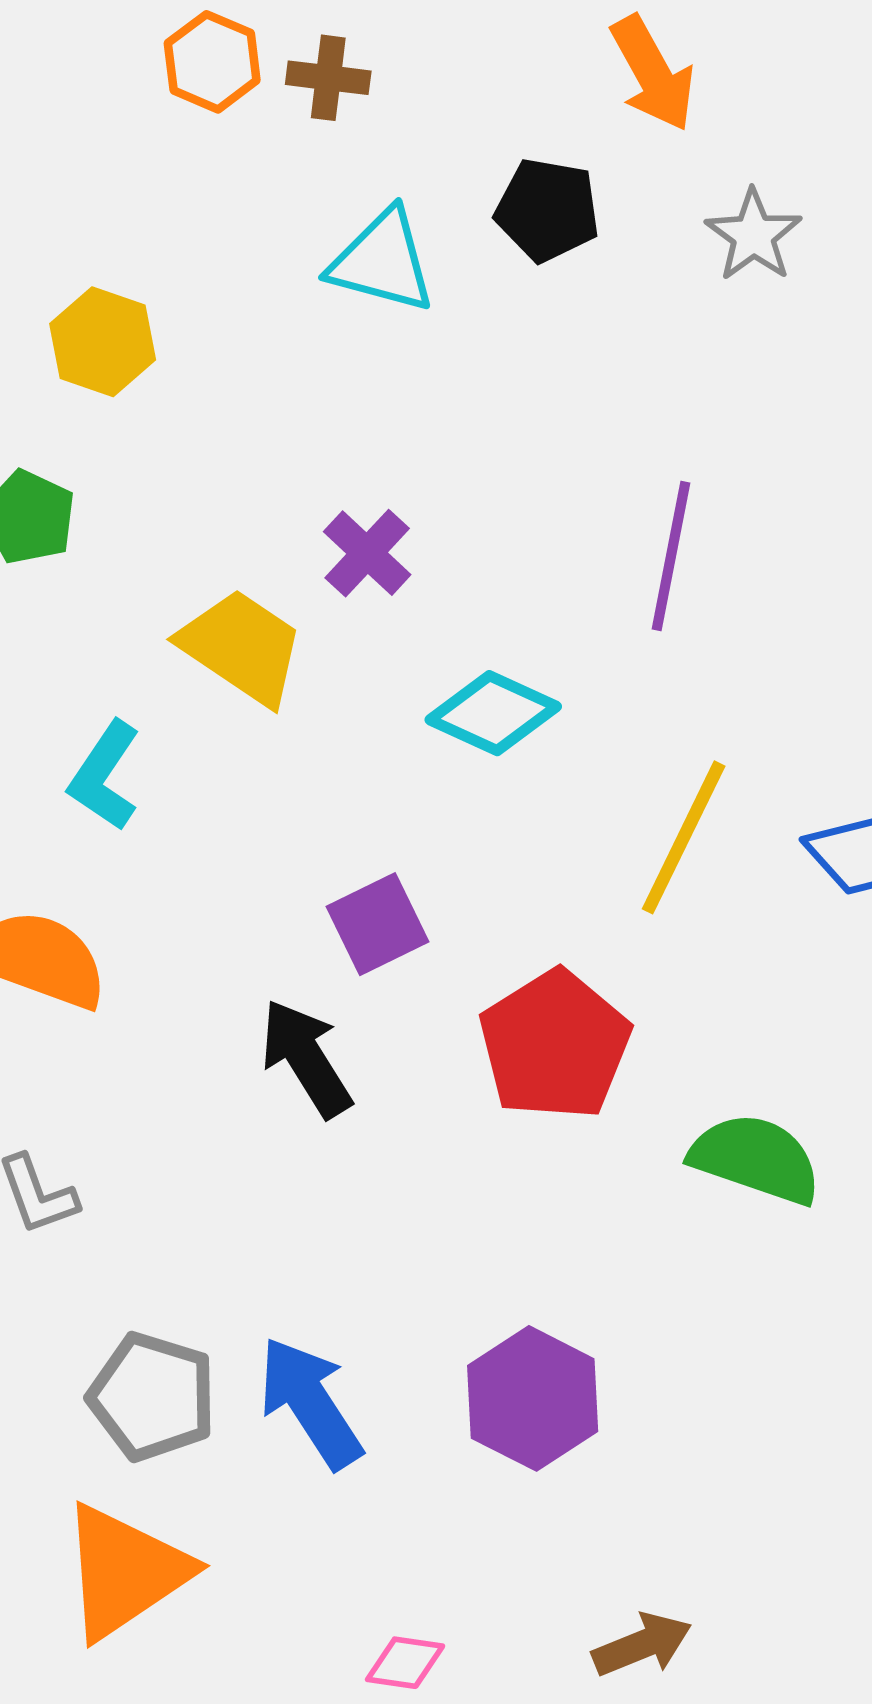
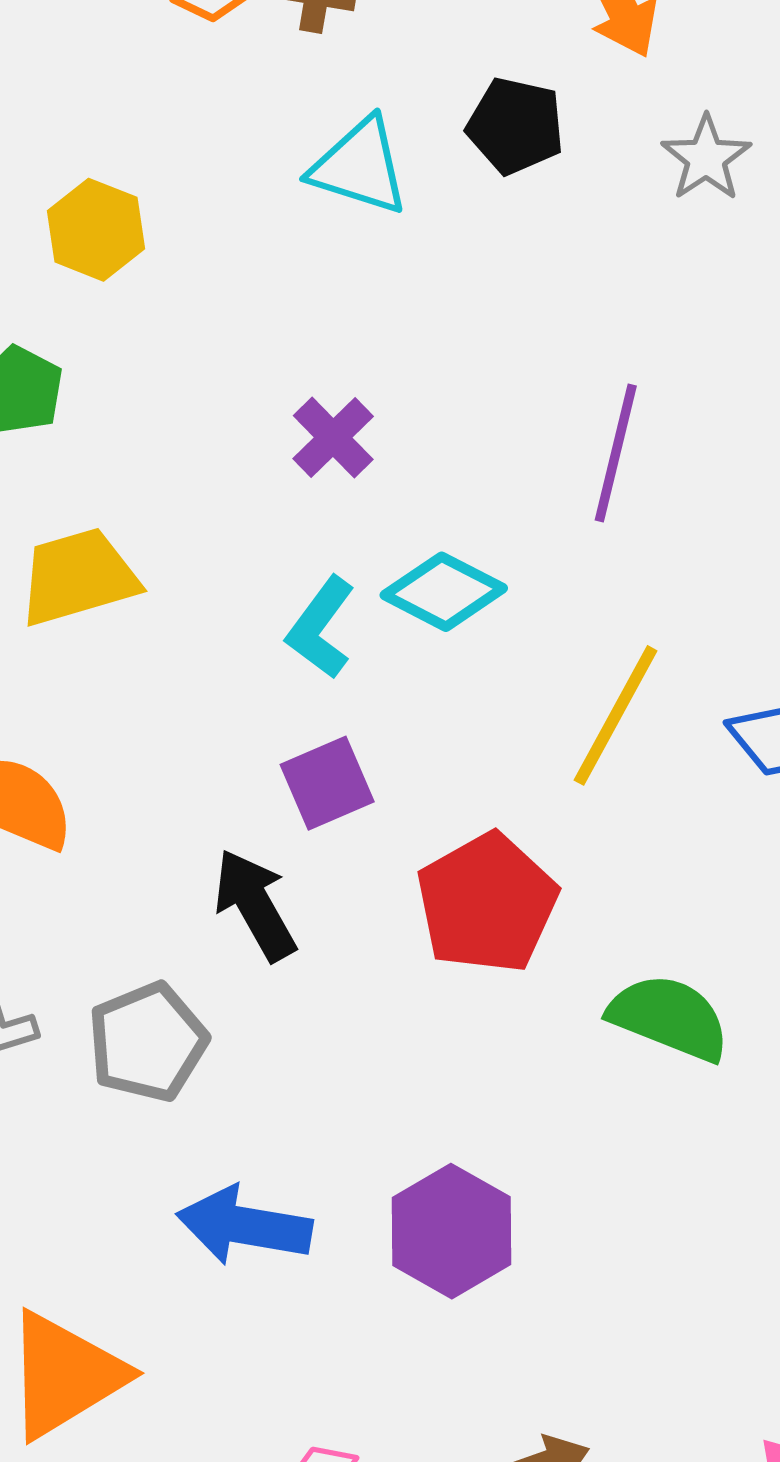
yellow trapezoid: (242, 647) -> (78, 577), moved, turned -53
cyan L-shape: (105, 776) -> (321, 628), moved
gray pentagon: (152, 1397) -> (148, 1042), moved, turned 30
blue arrow: (310, 1403) -> (244, 1226), turned -50

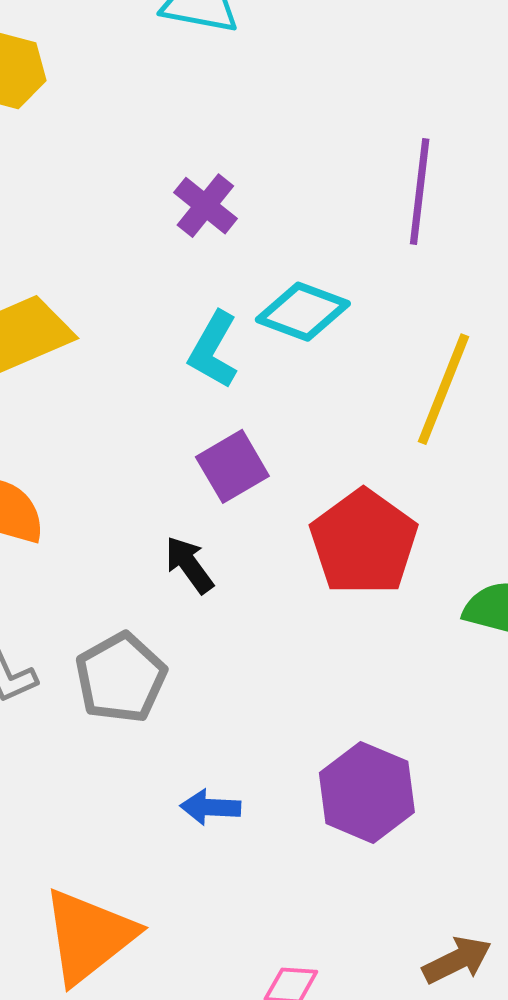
black arrow: (255, 905) -> (189, 565), size x0.7
blue arrow: (244, 1226) -> (210, 807), size x0.6

